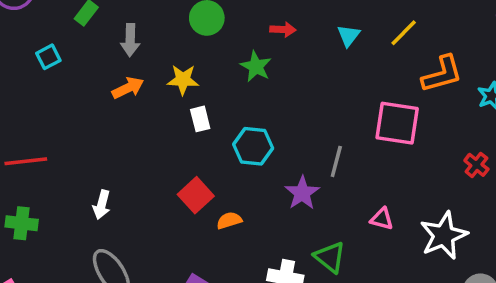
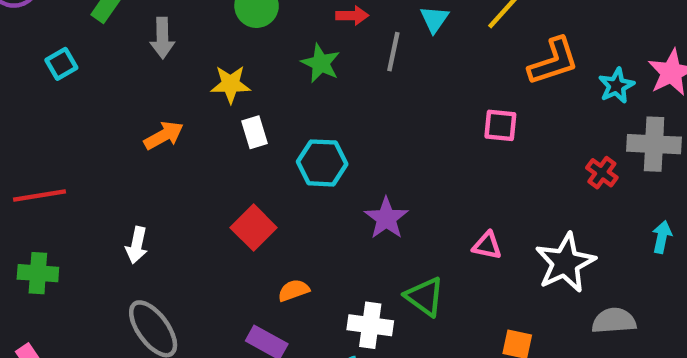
orange arrow: (128, 88) -> (164, 136), moved
pink square: (397, 123) -> (500, 125), size x0.6
gray line: (336, 161) -> (393, 52), moved
orange semicircle: (229, 220) -> (294, 290), moved

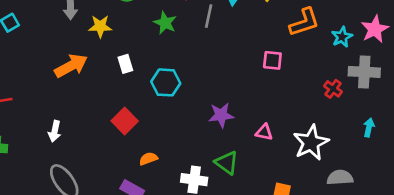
yellow star: (231, 84) -> (100, 26), moved
orange arrow: (164, 136) -> (71, 66), size x1.4
purple star: (386, 218) -> (221, 115), moved, turned 30

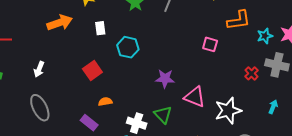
pink triangle: (264, 132) -> (195, 97), size x1.6

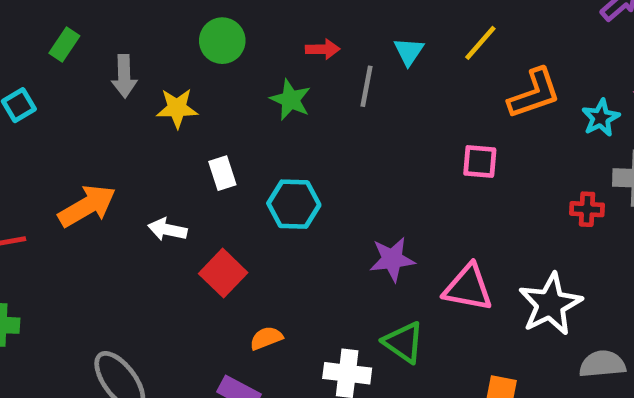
orange arrow: (60, 23) -> (87, 206), moved
white arrow: (39, 69) -> (167, 230), moved, turned 91
red cross: (252, 73) -> (587, 209), turned -32

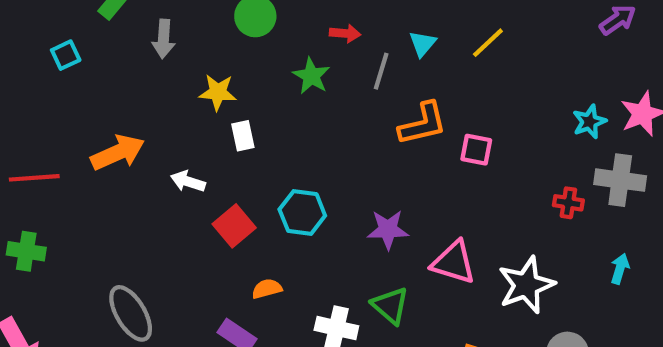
orange L-shape: (534, 93) -> (423, 124), moved
yellow star: (177, 108) -> (218, 92), moved
cyan hexagon: (294, 204) -> (302, 212), moved

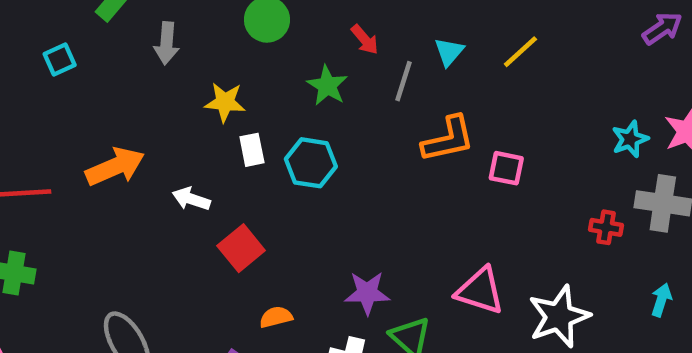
red arrow: (345, 33) -> (365, 40), turned 44
cyan hexagon: (302, 212) -> (311, 163), moved
purple star: (388, 229) -> (367, 293), moved

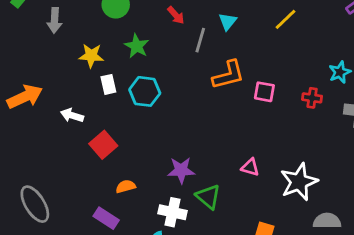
yellow line: (520, 52) -> (285, 19), moved
green star: (327, 86) -> (137, 46), moved
red cross: (606, 227) -> (312, 98), moved
pink triangle: (480, 291) -> (250, 167), size x0.6

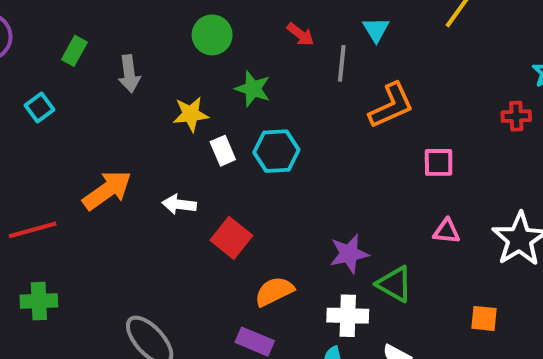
pink square: (264, 92) -> (439, 162), moved
orange semicircle: (126, 186) -> (274, 291), size x1.4

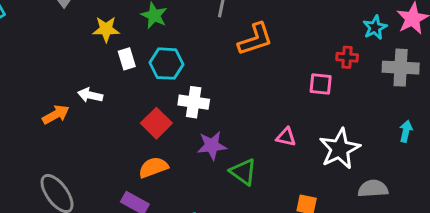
pink square: (439, 162) -> (321, 84), moved
orange arrow: (107, 190) -> (56, 115), moved, size x0.7
red square: (231, 238) -> (156, 123), moved
white cross: (348, 316) -> (194, 102), moved

